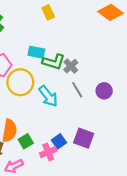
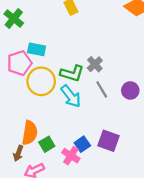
cyan rectangle: (36, 52) -> (37, 49), moved
green L-shape: (54, 62) -> (72, 73), moved
pink cross: (48, 152) -> (71, 156), turned -35

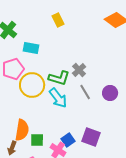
cyan rectangle: (37, 49) -> (31, 48), moved
green square: (47, 144) -> (37, 140), turned 32

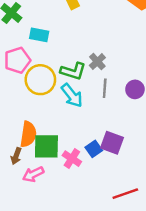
gray line: (85, 92) -> (105, 88), turned 35
green square: (37, 140) -> (46, 146), size x1.6
blue square: (68, 140) -> (94, 149), moved

